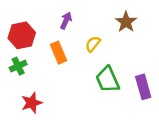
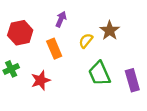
brown star: (126, 22) -> (110, 30), moved
green cross: (18, 66) -> (11, 69), moved
red star: (32, 103) -> (41, 80), moved

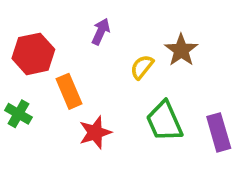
orange rectangle: (54, 49) -> (69, 91), moved
green cross: (11, 69) -> (18, 114), turned -35
red star: (41, 80) -> (95, 132), moved

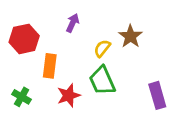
orange rectangle: (69, 91) -> (50, 66), turned 30
green cross: (18, 114) -> (22, 97), moved
green trapezoid: (164, 121) -> (102, 81), moved

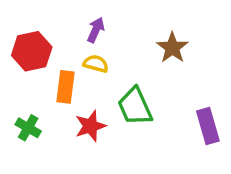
yellow semicircle: (102, 48) -> (96, 64), moved, turned 66

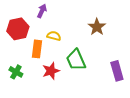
purple arrow: (96, 30) -> (42, 11), moved

